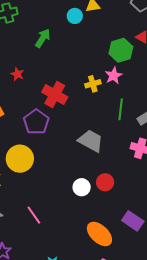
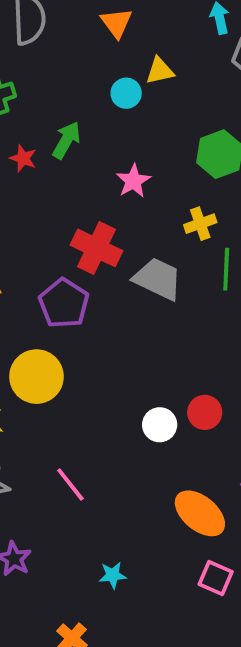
red star: (17, 74) -> (23, 158), moved
pink star: (114, 76) -> (133, 181), moved
yellow cross: (93, 84) -> (200, 224), moved
gray trapezoid: (91, 141) -> (158, 279), moved

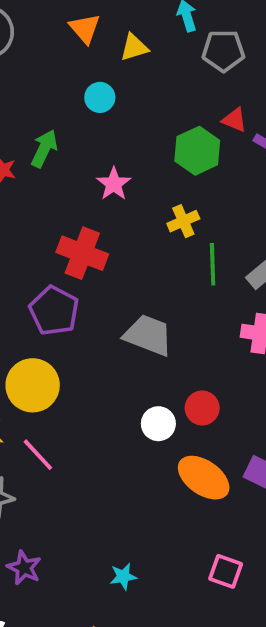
yellow triangle: (160, 71) -> (134, 47), moved
gray trapezoid: (158, 279) -> (148, 335), moved
pink line: (70, 484) -> (38, 455), moved
orange ellipse: (200, 513) -> (204, 478), moved

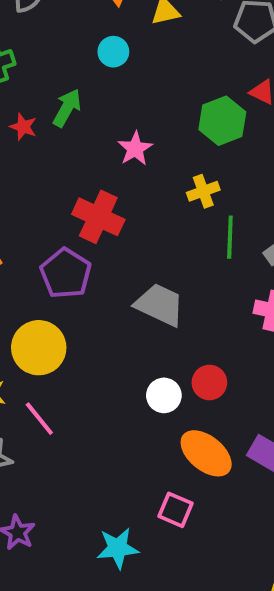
cyan circle: (100, 97) -> (113, 52), moved
pink square: (226, 571) -> (175, 510), moved
cyan star: (123, 576) -> (118, 548), size x1.5

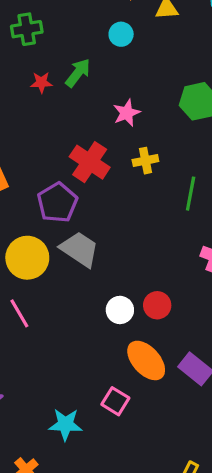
red star: (23, 127) -> (41, 82), turned -30
yellow cross: (203, 191) -> (145, 161), moved
gray trapezoid: (160, 305) -> (80, 249), moved

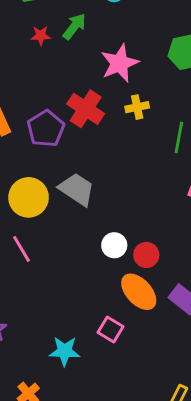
pink star: (127, 113) -> (120, 63), size x1.5
purple pentagon: (57, 203) -> (46, 129), moved
red circle: (157, 305) -> (146, 255), moved

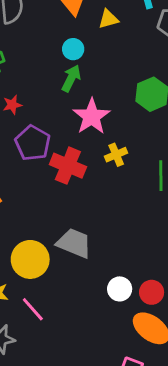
green arrow: (74, 26) -> (71, 78), moved
purple pentagon: (46, 129) -> (33, 143), moved

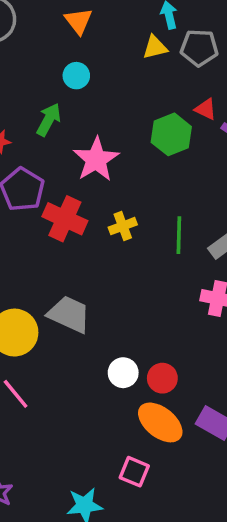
yellow triangle: (108, 19) -> (155, 47), moved
green arrow: (71, 78) -> (49, 120), moved
yellow cross: (116, 155) -> (123, 226), moved

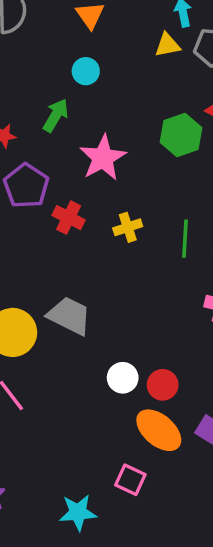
red cross: (65, 219) -> (69, 218), size x0.7

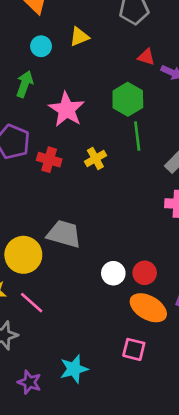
yellow triangle: (168, 45) -> (79, 37), moved
green hexagon: (181, 135) -> (128, 99), moved
green line: (185, 239) -> (137, 136), moved
cyan star: (78, 512) -> (74, 369), moved

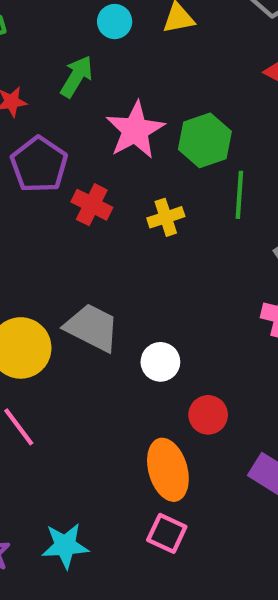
green hexagon: (128, 99) -> (205, 140), moved
white circle: (113, 273) -> (160, 362), moved
orange ellipse: (148, 308) -> (168, 470), moved, turned 33

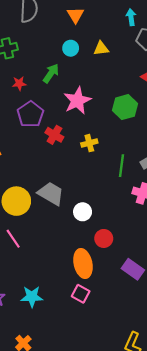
green hexagon: (205, 140) -> (125, 107), moved
green line: (239, 195) -> (122, 166), moved

